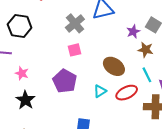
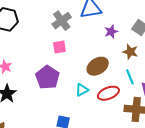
purple star: (133, 32) -> (111, 32), moved
brown ellipse: (114, 66) -> (98, 66), turned -70

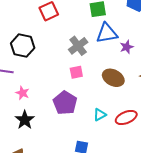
purple star: (111, 32) -> (127, 47), moved
brown ellipse: (98, 66) -> (113, 78), moved, turned 60

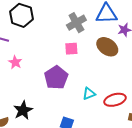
brown ellipse: (113, 78) -> (107, 47), moved
black star: (25, 120) -> (23, 110), moved

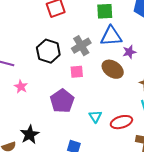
black hexagon: (21, 15) -> (48, 51), moved
cyan triangle: (89, 94) -> (95, 116), turned -40

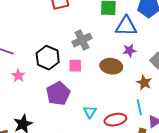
blue triangle: (111, 36) -> (126, 26), moved
black hexagon: (48, 51) -> (48, 58), moved
brown ellipse: (113, 69) -> (111, 66), turned -30

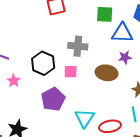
gray cross: (82, 40) -> (78, 46), turned 30
cyan triangle: (90, 112) -> (85, 118), size x1.5

